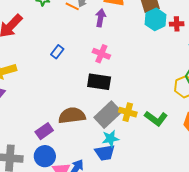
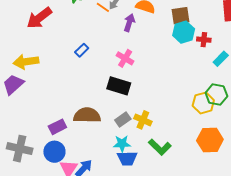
gray rectangle: (108, 115) -> (123, 120), size x0.6
green L-shape: (156, 118) -> (160, 147), moved
blue trapezoid: (105, 153) -> (127, 158), moved

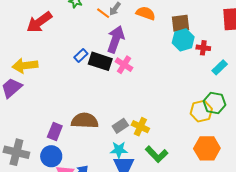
purple arrow: (129, 23) -> (116, 39), moved, size x1.5
black rectangle: (119, 86) -> (100, 61), moved
purple rectangle: (57, 127) -> (55, 132), turned -42

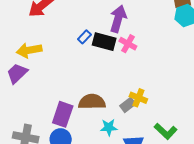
yellow cross: (140, 127) -> (138, 98), moved
purple rectangle: (55, 132) -> (63, 114), size x1.4
cyan star: (119, 150) -> (109, 127), moved

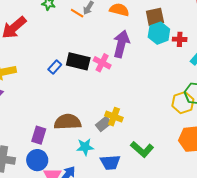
purple arrow: (118, 19) -> (121, 44), moved
blue rectangle: (84, 37) -> (55, 67), moved
purple rectangle: (63, 114) -> (39, 135), size x0.7

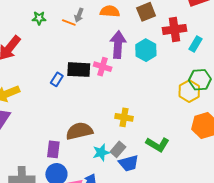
cyan hexagon: (159, 33) -> (146, 50), moved
red cross: (180, 39) -> (175, 29), size x1.6
gray rectangle: (103, 124) -> (118, 149), moved

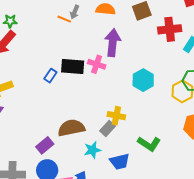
green star: (39, 18) -> (10, 21), moved
cyan hexagon: (146, 50) -> (143, 80), moved
purple rectangle: (53, 149) -> (45, 145), turned 42
gray rectangle: (118, 149) -> (108, 129), moved

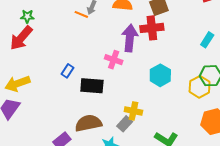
red cross: (170, 29) -> (152, 28), moved
black rectangle: (73, 66) -> (92, 86), moved

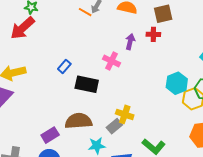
red cross: (152, 28) -> (153, 34), size x0.6
purple arrow: (130, 38) -> (130, 42), size x0.6
cyan hexagon: (160, 75) -> (177, 83), moved

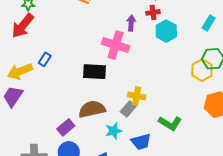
pink cross: (111, 61) -> (116, 45), size x1.5
blue rectangle: (64, 66) -> (45, 59), moved
cyan hexagon: (177, 83) -> (166, 31), moved

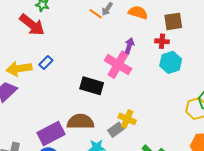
purple arrow: (131, 23) -> (129, 46), moved
red arrow: (23, 26) -> (32, 25), turned -104
purple rectangle: (66, 127) -> (51, 134), size x1.5

